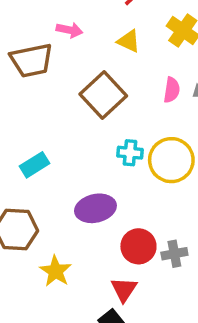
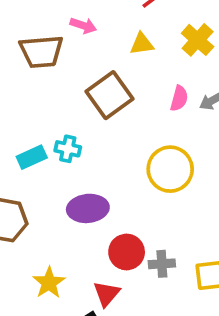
yellow triangle: (129, 41) -> (142, 44), turned -40
cyan cross: (130, 153) -> (68, 149), moved
yellow star: (56, 271) -> (49, 283), moved

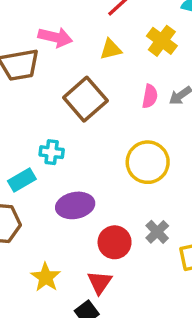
pink arrow: (83, 26) -> (55, 37), size x1.4
cyan rectangle: (32, 157) -> (22, 180), moved
gray cross: (162, 264) -> (157, 232), moved, turned -35

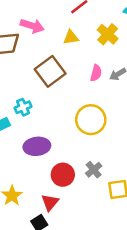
cyan cross: (52, 152) -> (23, 107), turned -35

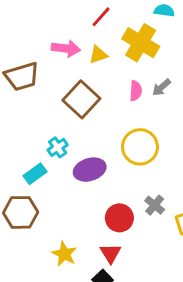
pink arrow: (32, 26) -> (66, 48), moved
yellow cross: (108, 34) -> (141, 43), size x1.4
purple ellipse: (37, 146) -> (90, 170), moved

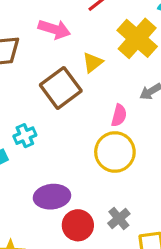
yellow triangle: (98, 55) -> (93, 62), moved, turned -30
pink semicircle: (136, 91) -> (119, 115), moved
purple ellipse: (90, 170) -> (52, 197), moved

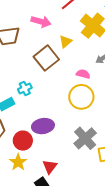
pink semicircle: (119, 115) -> (83, 74), turned -88
gray cross: (119, 219) -> (85, 138), size x1.6
red circle: (78, 225) -> (23, 141), moved

